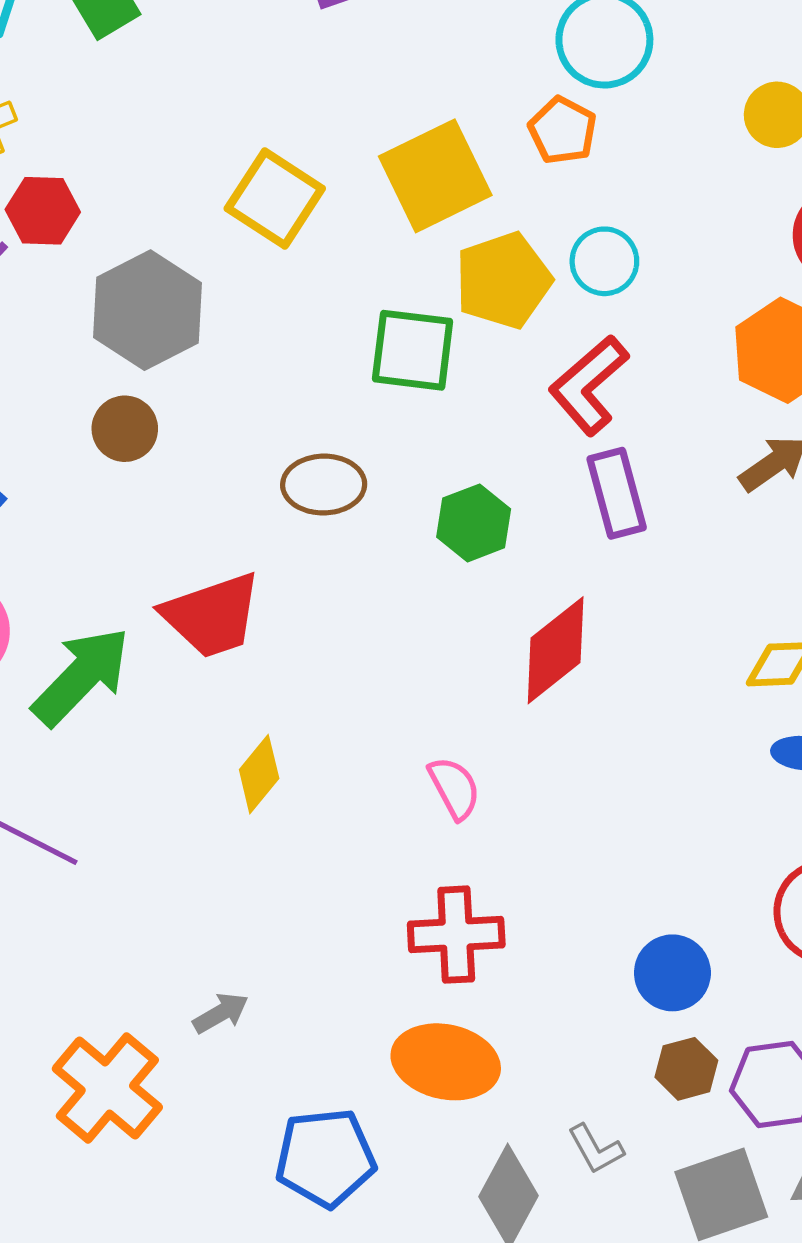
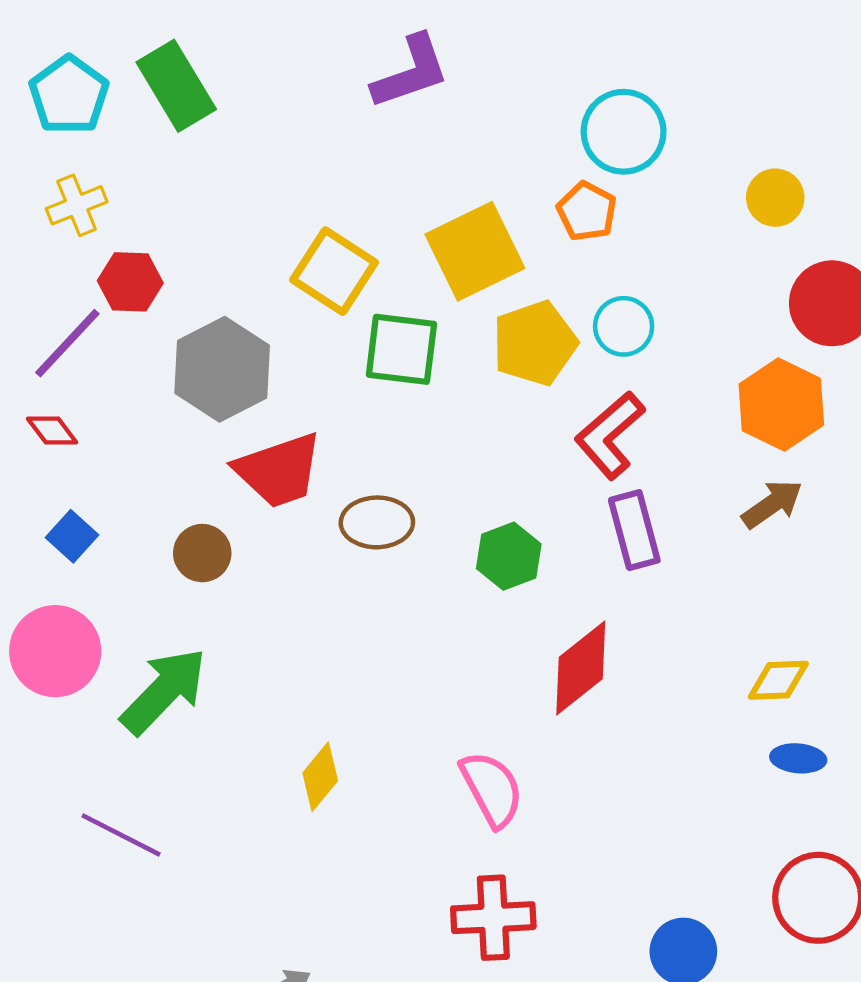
green square: (413, 350) -> (401, 349), moved
brown circle: (125, 429) -> (202, 553), moved
red trapezoid: (212, 615) -> (279, 470), moved
pink semicircle: (454, 788) -> (492, 789), size x1.4

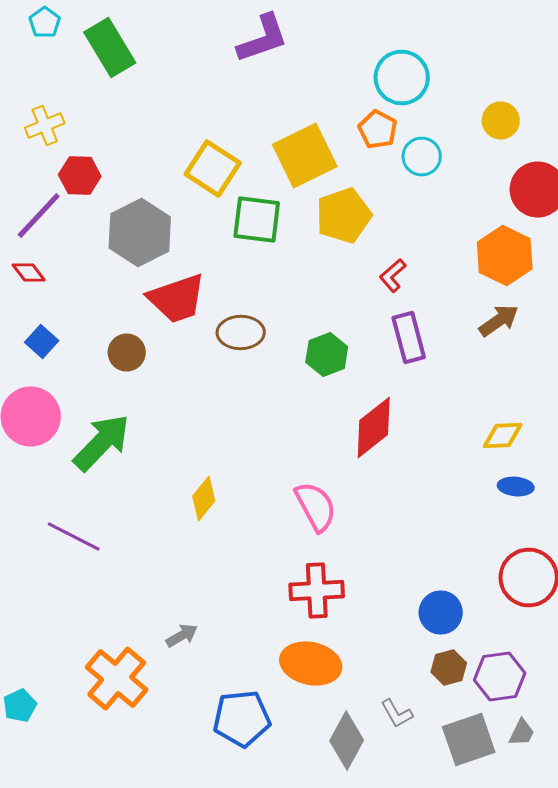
cyan pentagon: (69, 95) -> (45, 22), moved, size x0.6
cyan circle: (624, 326) -> (422, 156), moved
red L-shape: (610, 435) -> (393, 276), size x0.6

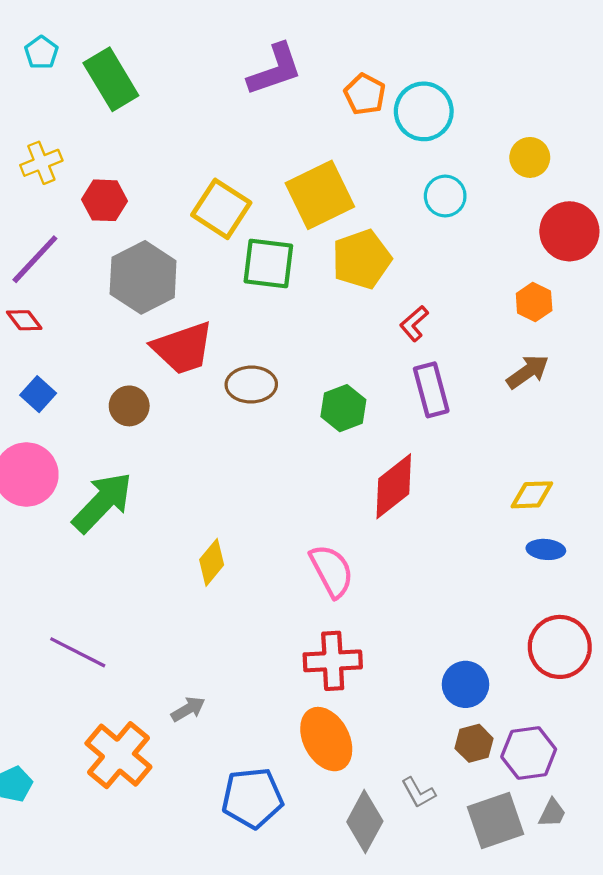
orange pentagon: (378, 130) -> (365, 94), moved
red hexagon: (80, 176) -> (105, 200), moved
orange hexagon: (505, 256) -> (534, 302), size x0.6
purple line: (74, 536) -> (78, 652), moved
orange ellipse: (311, 664) -> (326, 739), turned 50

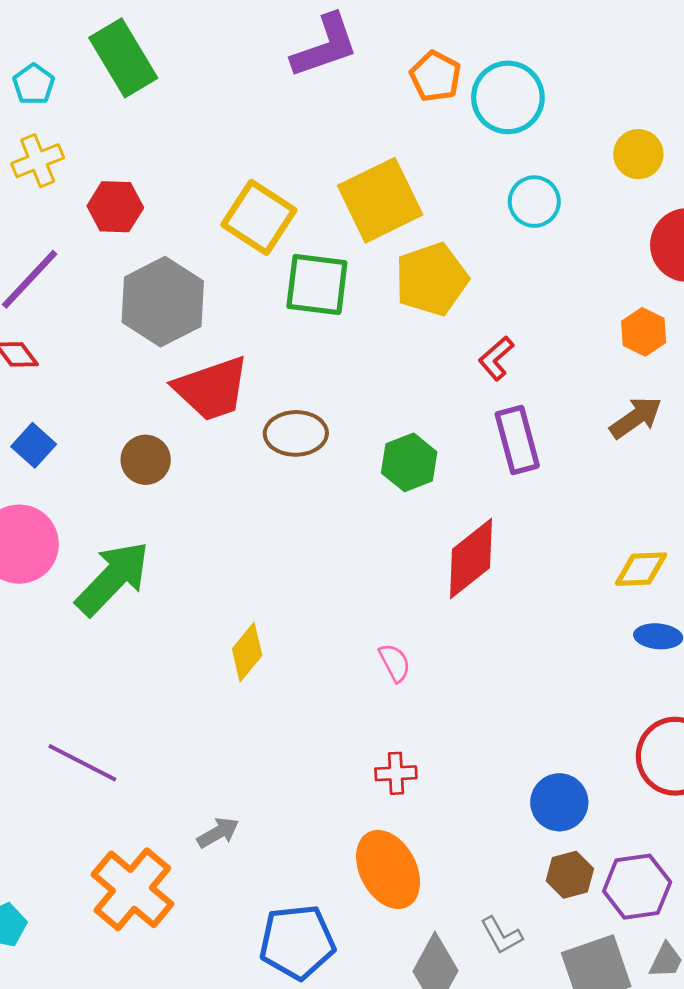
cyan pentagon: (41, 52) -> (34, 84), moved
pink semicircle: (332, 571) -> (395, 663), size x0.6
red cross: (333, 661) -> (396, 773), size x0.6

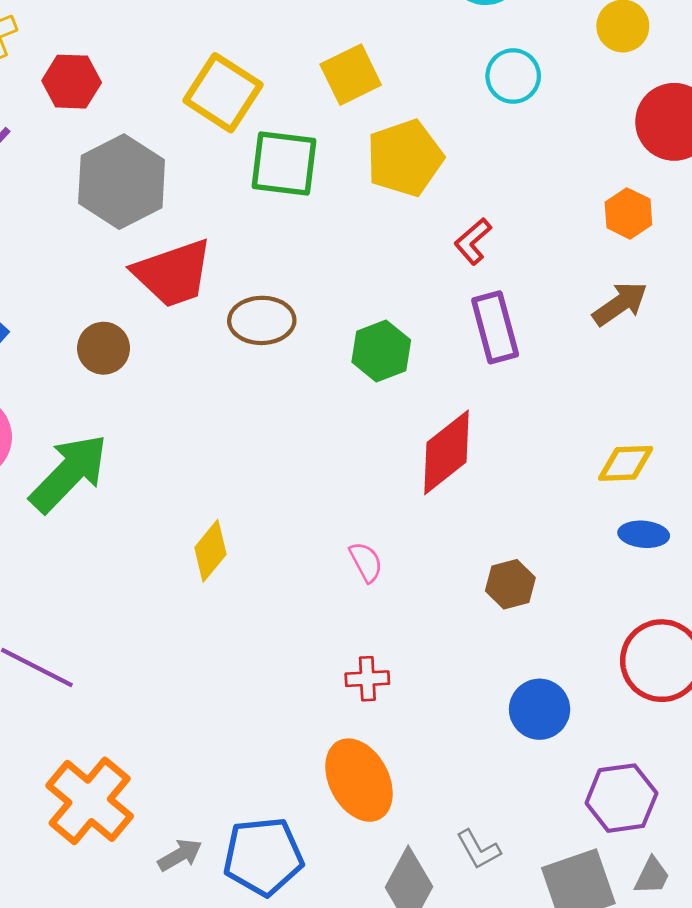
yellow square: (380, 200) -> (351, 75), size x0.7
gray arrow: (218, 833) -> (180, 855), moved
brown hexagon: (570, 875) -> (510, 584), moved

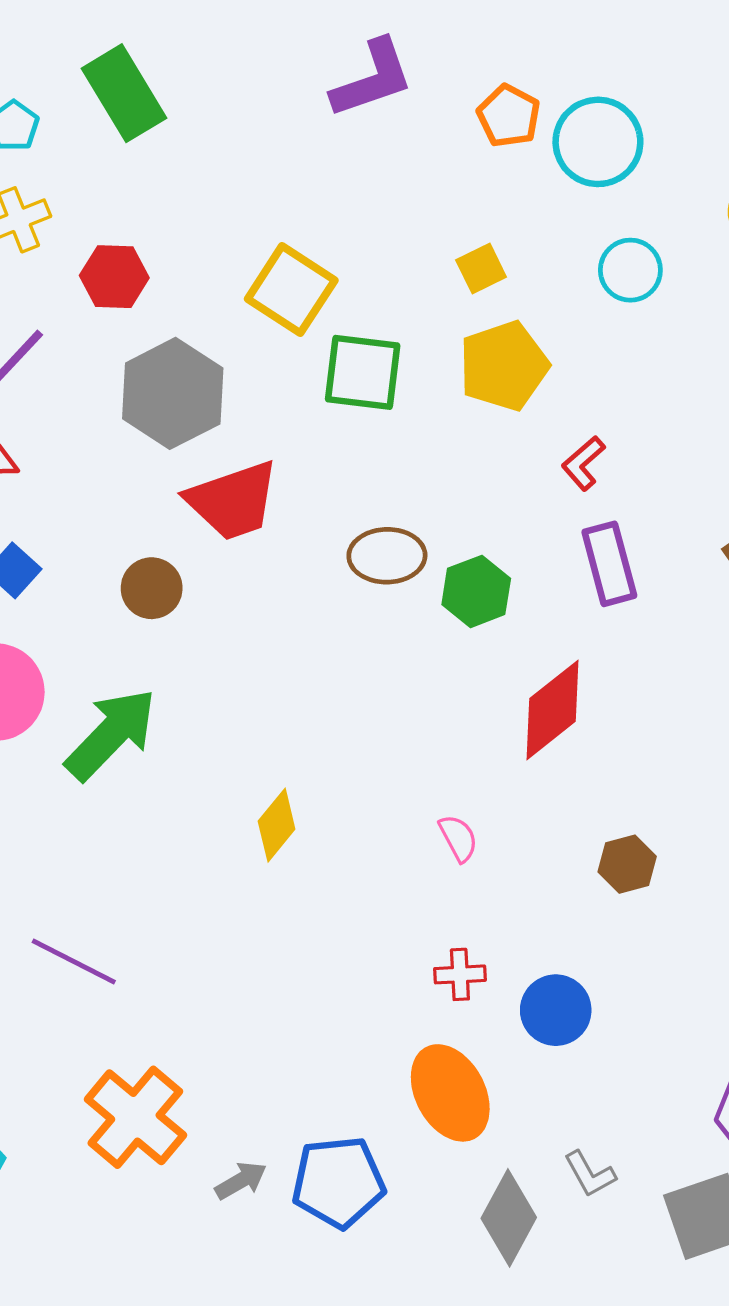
yellow square: (351, 75) -> (481, 268), moved, size x0.7
brown ellipse: (262, 320) -> (387, 556), moved
blue circle: (540, 709) -> (556, 1010), moved

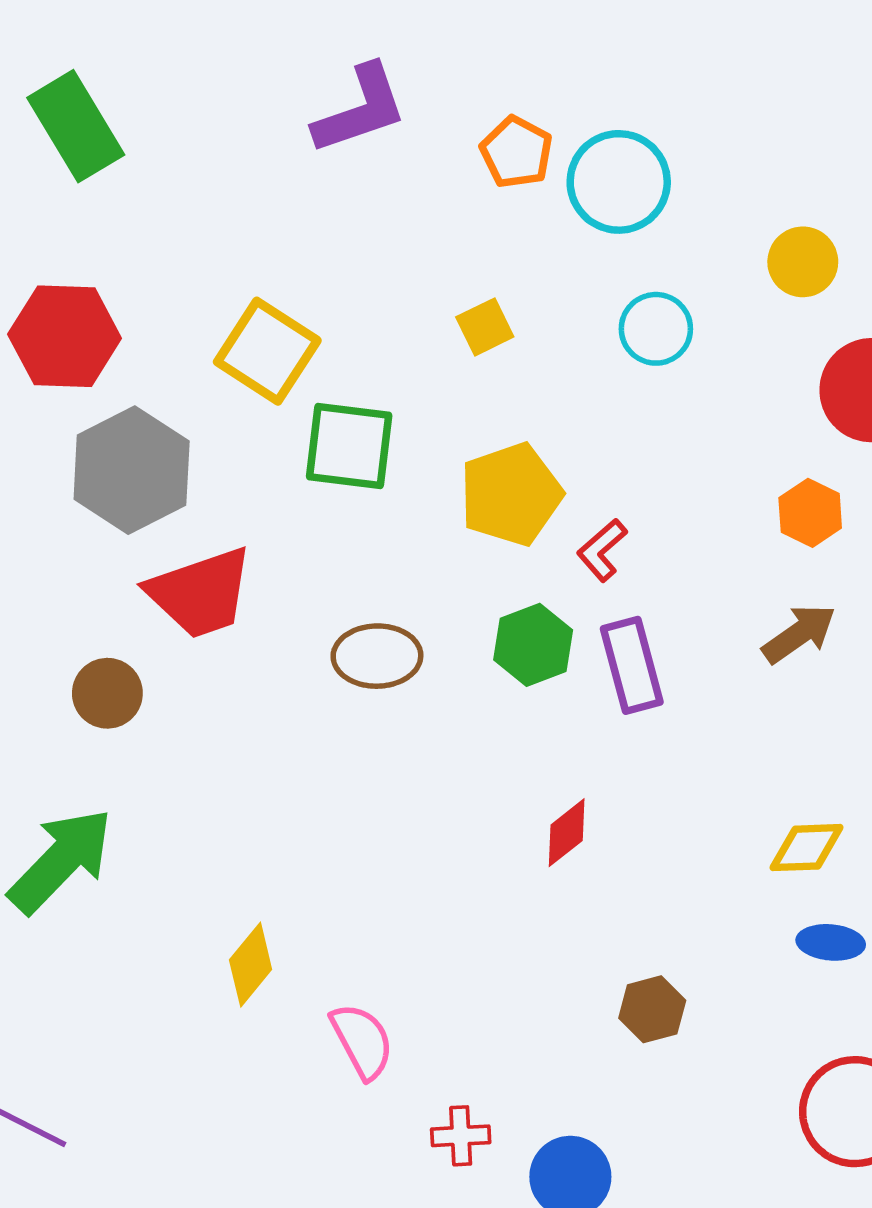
red hexagon: (114, 277) -> (65, 336), size x1.4
yellow pentagon: (504, 366) -> (511, 494), moved
green hexagon: (476, 591) -> (533, 645), moved
red diamond: (552, 710) -> (567, 833), size x0.6
pink semicircle: (458, 838) -> (362, 1041), moved, size x1.4

